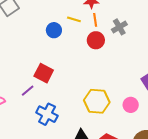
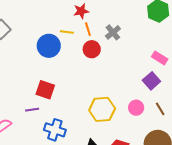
blue circle: (54, 30) -> (49, 46), size x1.5
purple line: (28, 91) -> (32, 110), turned 40

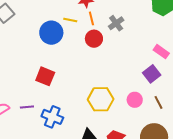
purple line: (32, 110) -> (27, 107), moved

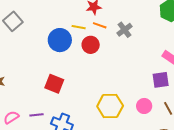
orange line: (91, 18) -> (100, 25), turned -56
red circle: (94, 39) -> (91, 45), moved
purple square: (152, 74) -> (161, 80), turned 30

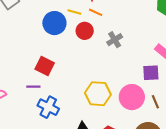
gray cross: (124, 30) -> (115, 40), moved
pink circle: (144, 106) -> (132, 97), size x1.6
purple line: (36, 115) -> (33, 87), moved

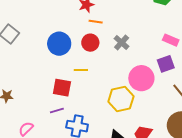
yellow line: (74, 12) -> (81, 70), moved
pink circle: (132, 97) -> (141, 78), moved

